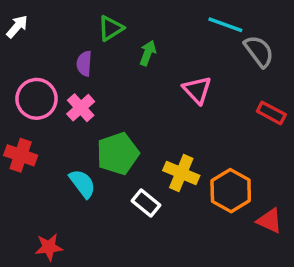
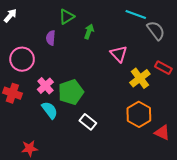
pink cross: (81, 108) -> (45, 86), moved
yellow cross: (181, 173) -> (140, 78), moved, turned 30

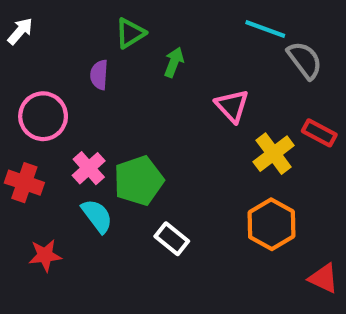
red triangle: (162, 132) -> (323, 278), moved
red star: (29, 148) -> (45, 255), moved

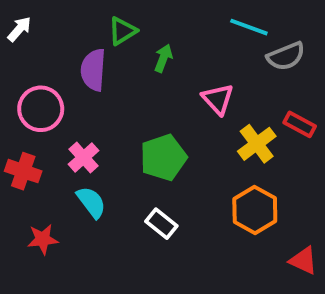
gray semicircle: (305, 60) -> (286, 56), turned 105
purple semicircle: (99, 75) -> (93, 70), size x1.5
green pentagon: (139, 181) -> (163, 157), moved

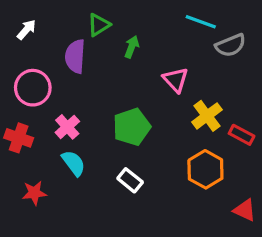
white arrow: (19, 29) -> (26, 30), moved
red rectangle: (300, 124) -> (242, 135), moved

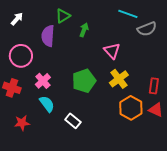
yellow cross: (207, 116) -> (119, 79), moved
red rectangle: (242, 135) -> (154, 86), turned 70
white rectangle: (130, 180) -> (73, 121), moved
red triangle: (245, 210) -> (156, 110), moved

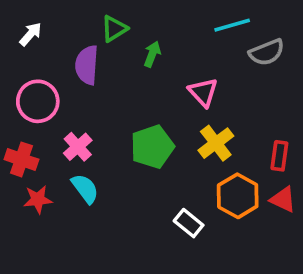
cyan line: (128, 14) -> (232, 25), turned -36
white rectangle: (73, 121) -> (189, 223), moved
red star: (22, 123) -> (38, 199), moved

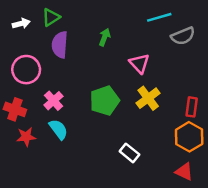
green triangle: (114, 29) -> (51, 17), moved
white arrow: (31, 34) -> (21, 24), turned 35
orange hexagon: (238, 196) -> (189, 137), moved
red triangle: (283, 199) -> (184, 172), moved

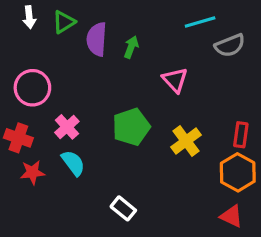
white arrow: (21, 24) -> (29, 17), moved, turned 98
purple semicircle: (60, 45) -> (97, 39), moved
yellow cross: (148, 98) -> (186, 141), moved
white rectangle: (129, 153) -> (123, 208), moved

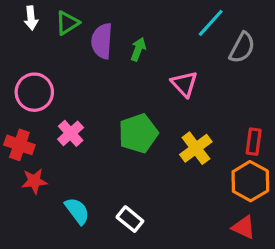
cyan line: (200, 22) -> (211, 23), turned -32
gray semicircle: (230, 45) -> (242, 48), turned -40
cyan semicircle: (73, 163) -> (77, 211), moved

